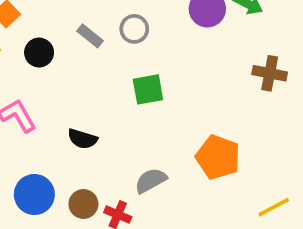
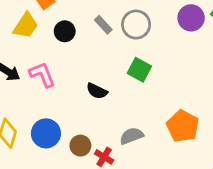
gray circle: (134, 29) -> (136, 25), size x1.4
green square: (148, 89) -> (139, 70), turned 30
black semicircle: (83, 139) -> (97, 91), moved

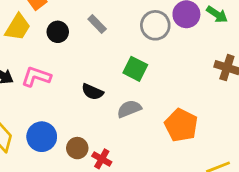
gray circle: (136, 25) -> (155, 25), moved
pink L-shape: (42, 75) -> (36, 77), turned -48
gray semicircle: (132, 136) -> (129, 109), moved

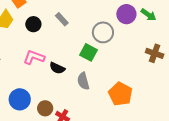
gray circle: (155, 25) -> (103, 32), moved
pink L-shape: (36, 77) -> (34, 57), moved
gray semicircle: (129, 109) -> (83, 81), turned -84

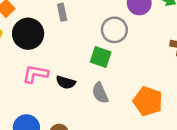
gray rectangle: (62, 19) -> (62, 12), moved, turned 40
black circle: (33, 24) -> (28, 34), size x1.6

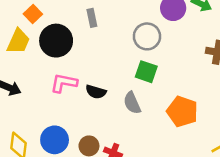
green square: (101, 57) -> (146, 72), moved

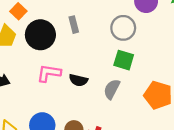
gray rectangle: (92, 18) -> (74, 25), moved
gray semicircle: (132, 103) -> (112, 89), turned 54

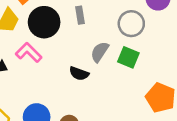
pink L-shape: (49, 73) -> (29, 52), moved, turned 30
gray semicircle: (112, 89) -> (100, 52), moved

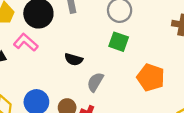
gray semicircle: (100, 52) -> (95, 82), moved

